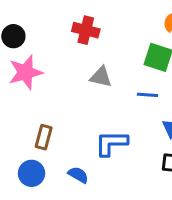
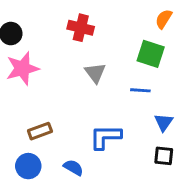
gray triangle: (101, 77) -> (95, 73), turned 40
brown rectangle: (44, 137) -> (40, 131), turned 55

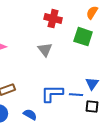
red cross: (81, 28) -> (53, 19), moved
blue line: (140, 90) -> (76, 95), moved

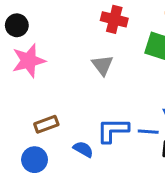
blue semicircle: (30, 115) -> (83, 149), moved

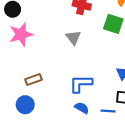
blue line: (148, 132) -> (108, 111), moved
blue semicircle: (83, 149) -> (82, 108), moved

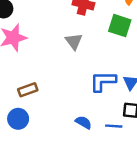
blue L-shape: (81, 84) -> (103, 81), moved

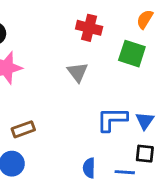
blue semicircle: (83, 122) -> (89, 168), turned -119

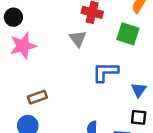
gray triangle: (78, 72) -> (78, 39), moved
blue L-shape: (112, 119) -> (105, 72), moved

